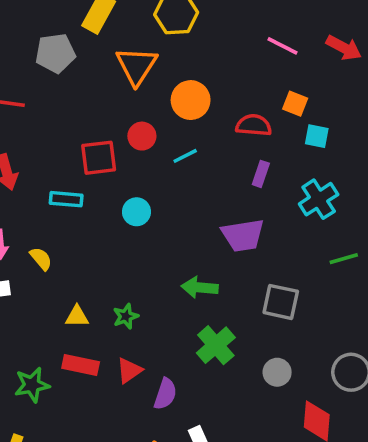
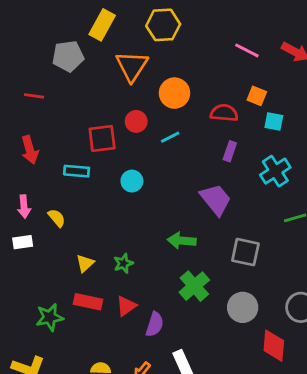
purple trapezoid: (243, 235) -> (216, 199), turned -120
yellow triangle: (77, 316) -> (85, 263), turned -42
gray circle: (277, 372) -> (243, 307), size x1.4

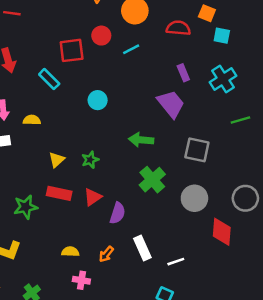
purple rectangle: (230, 151) -> (183, 73), moved, turned -42
cyan rectangle: (77, 171) -> (49, 79), turned 40
cyan circle: (132, 181) -> (98, 100), moved
yellow semicircle: (57, 218) -> (32, 120), turned -49

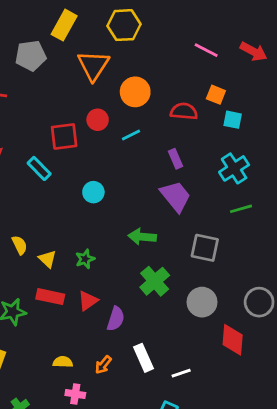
purple rectangle: (183, 73) -> (176, 159), moved
yellow semicircle: (32, 120) -> (20, 245), moved, turned 63
green line: (240, 120) -> (241, 209), moved
yellow triangle: (57, 160) -> (47, 259), turned -35

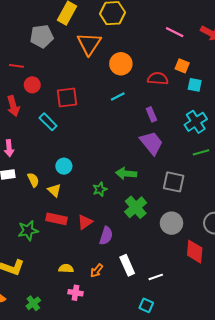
red circle: (98, 120) -> (32, 85), moved
cyan circle: (93, 192) -> (64, 166), moved
green star: (85, 259) -> (100, 189), moved

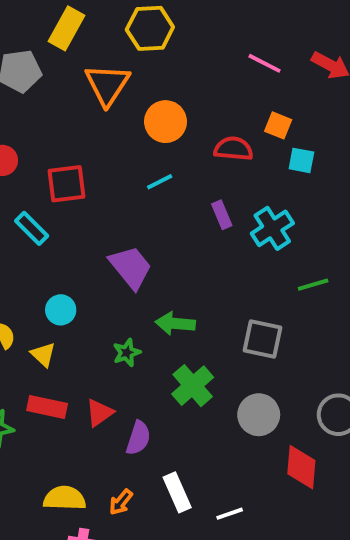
cyan cross: (196, 122) -> (272, 228), moved
purple trapezoid: (151, 143) -> (131, 267), moved
yellow semicircle: (66, 268) -> (65, 498), size x1.5

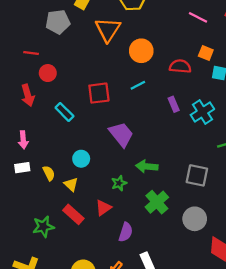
red square: (67, 184) -> (99, 93), moved
red rectangle: (47, 407) -> (73, 214), turned 30
red triangle: (100, 413) -> (103, 208), moved

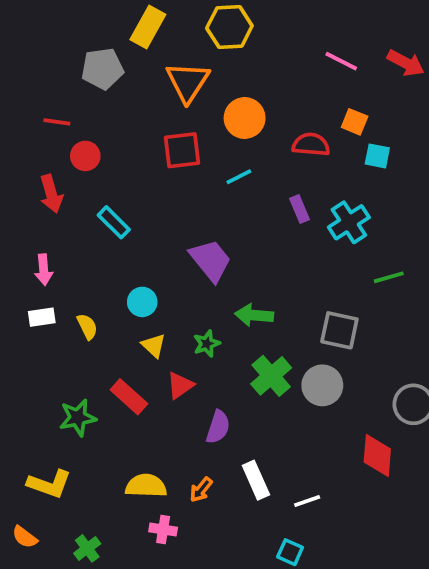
red square: (99, 93) -> (182, 150), moved
yellow triangle: (71, 184) -> (154, 346), moved
gray circle: (195, 219) -> (322, 385), moved

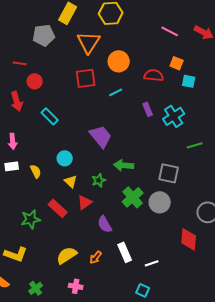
purple semicircle: (218, 427) -> (105, 224), turned 132
yellow semicircle: (146, 486) -> (67, 255), turned -35
pink cross: (163, 529) -> (76, 286), moved

